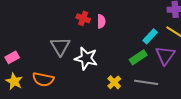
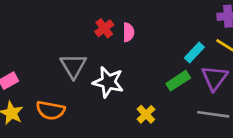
red cross: (83, 18) -> (104, 28), turned 32
gray line: (146, 82) -> (213, 114), moved

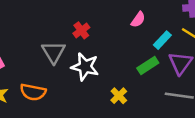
red cross: (104, 28) -> (81, 30), moved
pink semicircle: (128, 32) -> (138, 20), moved, turned 35

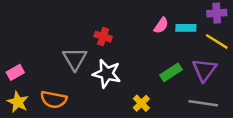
red cross: (81, 30) -> (103, 37), turned -35
cyan rectangle: (162, 40) -> (186, 28), moved, turned 48

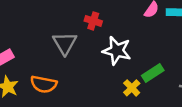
green rectangle: (171, 72) -> (153, 73), moved
white star: (107, 74) -> (117, 51), moved

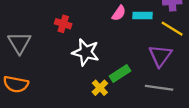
gray triangle: (65, 43) -> (19, 43), moved

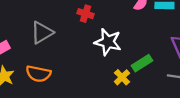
gray triangle: (19, 43) -> (42, 33), turned 30

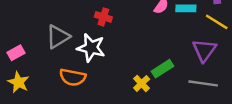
white star: (108, 42) -> (91, 48), moved
orange semicircle: (38, 74) -> (73, 77), moved

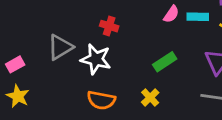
green rectangle: (162, 69) -> (165, 62), moved
orange semicircle: (73, 77) -> (101, 100), moved

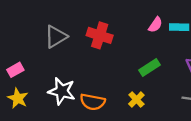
red cross: (109, 26) -> (100, 35), size x1.5
gray triangle: (60, 47) -> (56, 37), moved
white star: (96, 59) -> (62, 91), moved

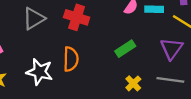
yellow cross: (136, 99) -> (133, 83), moved
orange semicircle: (93, 102) -> (71, 59), moved, turned -100

